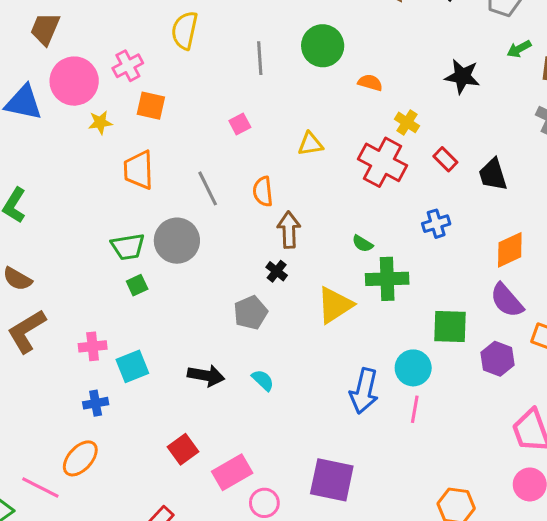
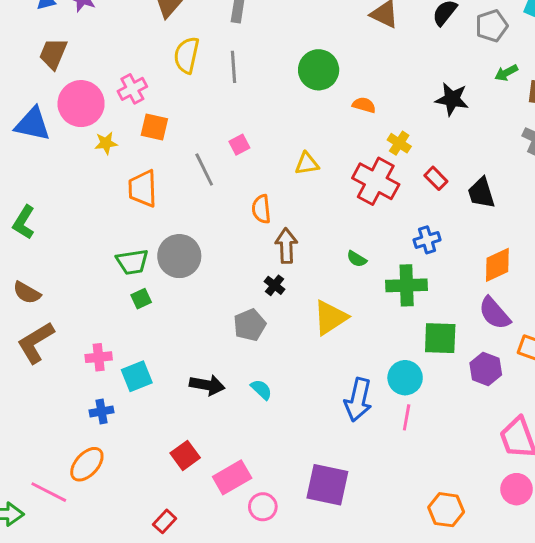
gray line: (260, 58) -> (234, 67), moved
gray line: (208, 188) -> (204, 170), moved
green cross: (387, 279) -> (407, 285), moved

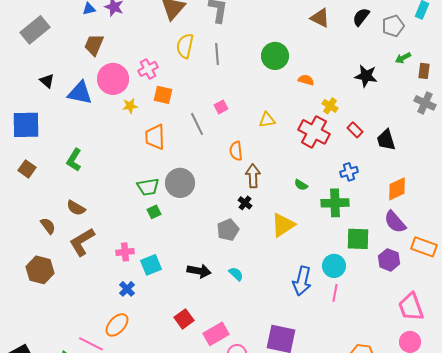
blue cross: (102, 411) -> (127, 289), turned -35

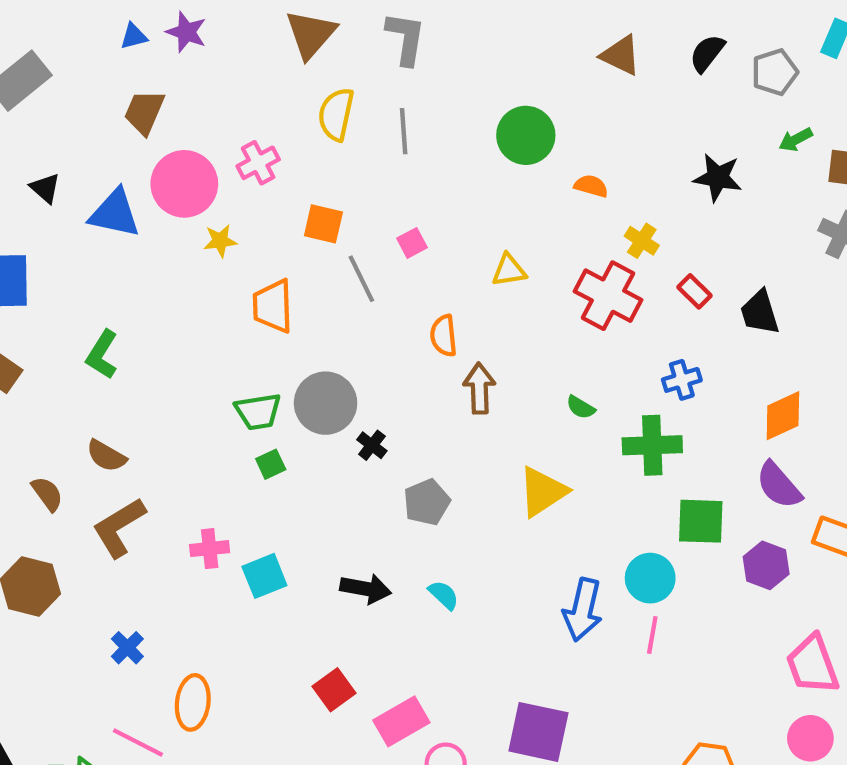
orange square: (163, 95) -> (323, 224), moved
black cross: (245, 203) -> (372, 445), moved
blue cross: (127, 289) -> (127, 648), moved
orange ellipse: (117, 325) -> (193, 702), turned -35

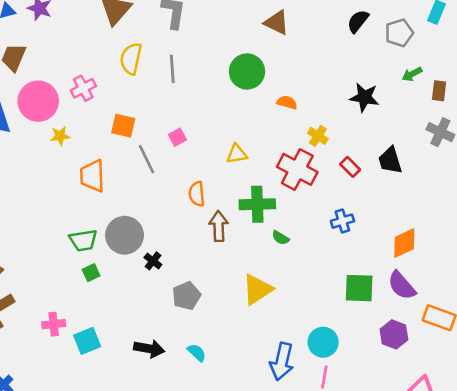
brown triangle: (621, 55) -> (277, 23), moved
black trapezoid: (760, 312) -> (390, 160), moved
green cross: (652, 445) -> (257, 204), moved
green square: (701, 521) -> (359, 288), moved

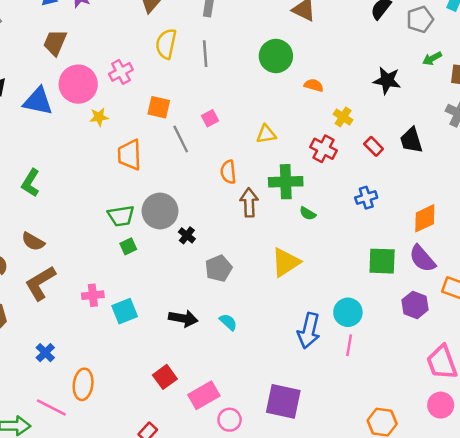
red cross: (297, 169) -> (324, 149), size x0.7

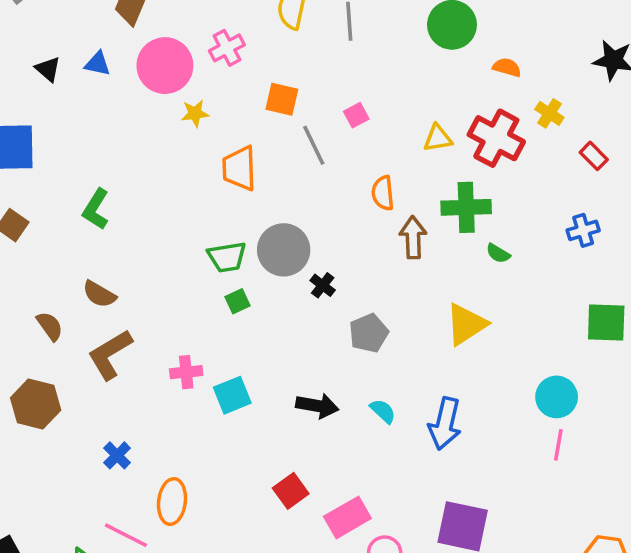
blue triangle: (38, 101) -> (98, 64), moved, size x0.6
red cross: (324, 149) -> (496, 138), moved, size x1.4
blue arrow: (309, 331) -> (445, 424), moved

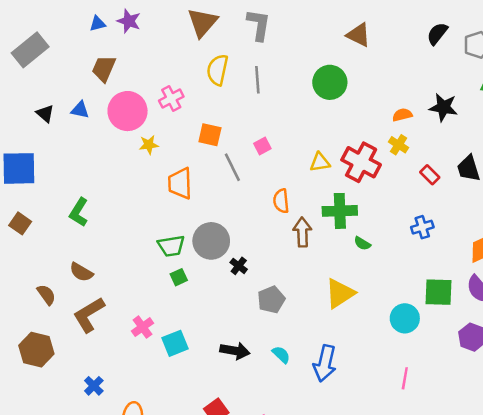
orange semicircle: (507, 67) -> (402, 115), moved, turned -30
pink cross: (186, 372) -> (143, 327), turned -30
cyan circle: (557, 397) -> (405, 318), moved

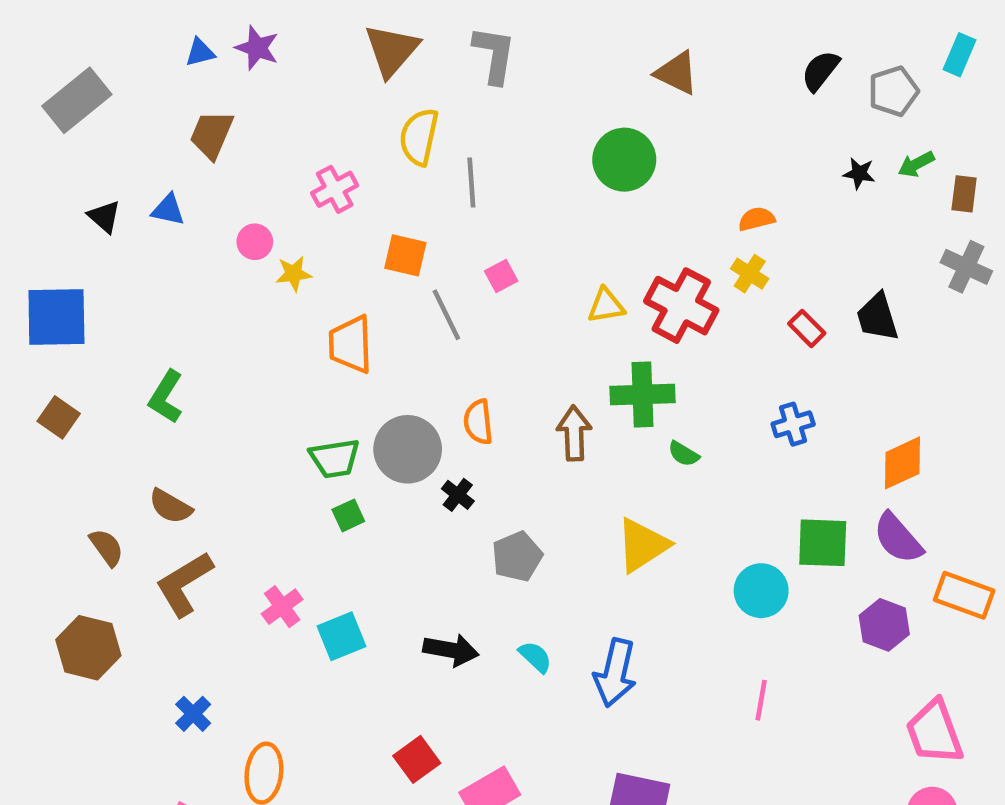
gray line: (257, 80) -> (471, 182), moved
black star: (443, 107) -> (859, 173), moved, size x0.6
pink circle: (128, 111) -> (255, 242), moved, size x0.5
orange semicircle: (281, 201) -> (478, 422), moved

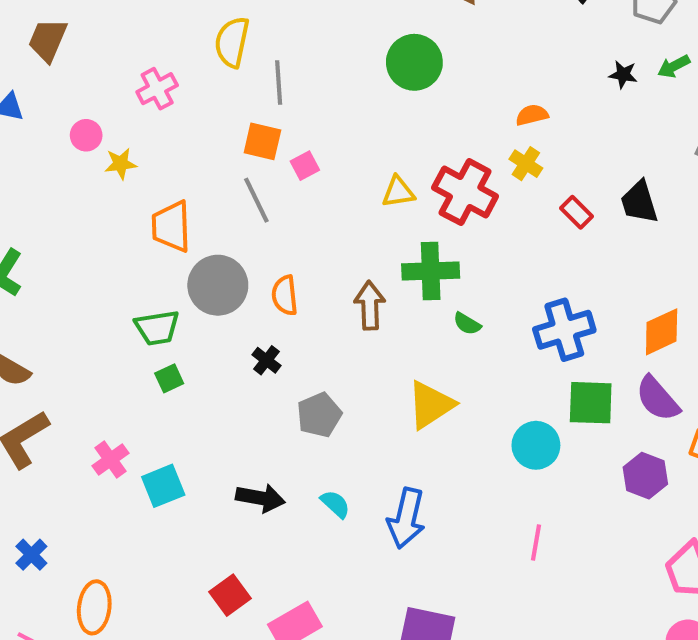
orange square: (405, 255) -> (262, 141), moved
blue cross: (793, 424) -> (564, 330), moved, size x1.6
gray circle: (408, 449) -> (218, 285), moved

